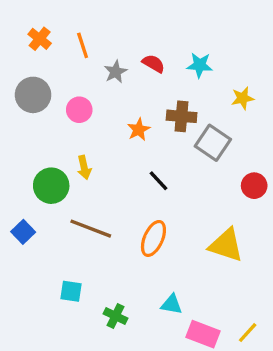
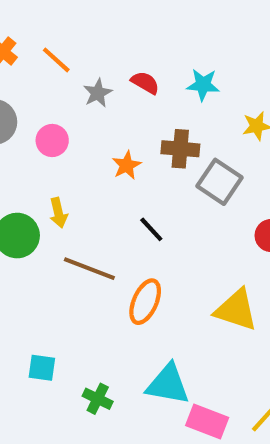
orange line: (83, 45) -> (56, 60), turned -30
brown line: (91, 229) -> (89, 269), moved
cyan triangle: (172, 304) -> (168, 384), size x1.6

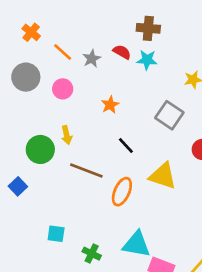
orange line: (56, 60) -> (63, 52), moved
cyan star: (203, 85) -> (147, 60), moved
brown cross: (180, 149) -> (148, 28), moved
yellow triangle: (236, 310) -> (163, 176), moved

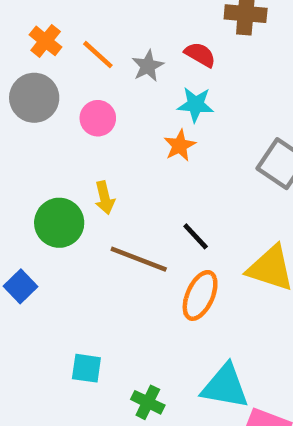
orange cross: (31, 32) -> (46, 41), moved
cyan star: (147, 60) -> (196, 105), moved
black line: (126, 146) -> (196, 236), moved

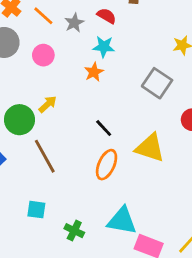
yellow arrow: (105, 198) -> (48, 104), turned -120
brown line: (139, 259) -> (45, 156), moved, turned 40

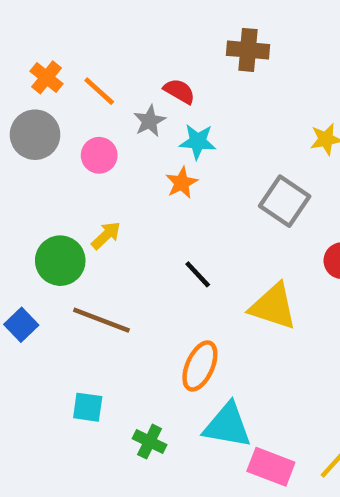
red semicircle: (107, 16) -> (179, 91), moved
gray star: (74, 23) -> (150, 121), moved
brown line: (45, 156) -> (101, 320), turned -40
orange ellipse: (107, 165) -> (200, 366), moved

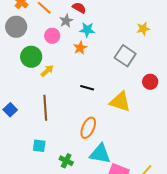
pink circle: (99, 155) -> (52, 36), moved
green circle: (60, 261) -> (31, 57), moved
black line: (198, 274) -> (87, 88), turned -32
brown line: (101, 320) -> (45, 108), turned 65

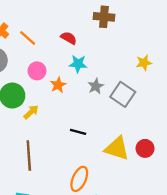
gray star: (66, 21) -> (96, 86), moved
orange star: (80, 48) -> (58, 85), moved
red circle: (150, 82) -> (145, 148), moved

